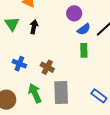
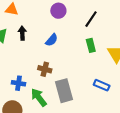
blue semicircle: (84, 29) -> (52, 40), moved
green rectangle: (84, 50) -> (91, 45), moved
blue cross: (19, 64) -> (18, 83), moved

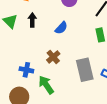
brown cross: (45, 69) -> (53, 57), turned 32
gray rectangle: (64, 91) -> (85, 70), moved

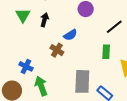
brown cross: (53, 57) -> (57, 50), moved, turned -32

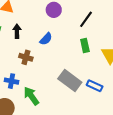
brown cross: (57, 50) -> (26, 57), moved
gray rectangle: (82, 81) -> (70, 80), turned -40

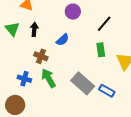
green arrow: (31, 96) -> (48, 78), moved

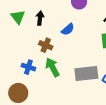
gray rectangle: (83, 83) -> (86, 74), turned -50

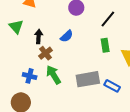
black arrow: (40, 18) -> (39, 36), moved
brown cross: (46, 45) -> (45, 53), turned 32

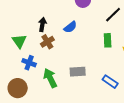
green triangle: (16, 27) -> (19, 41), moved
green arrow: (54, 75) -> (50, 78), moved
gray rectangle: (88, 79) -> (78, 72), moved, size x0.7

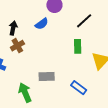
blue semicircle: (70, 27) -> (42, 24), moved
green arrow: (50, 78) -> (25, 93), moved

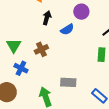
black arrow: (13, 28) -> (47, 18), moved

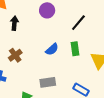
blue semicircle: (67, 29) -> (52, 49), moved

